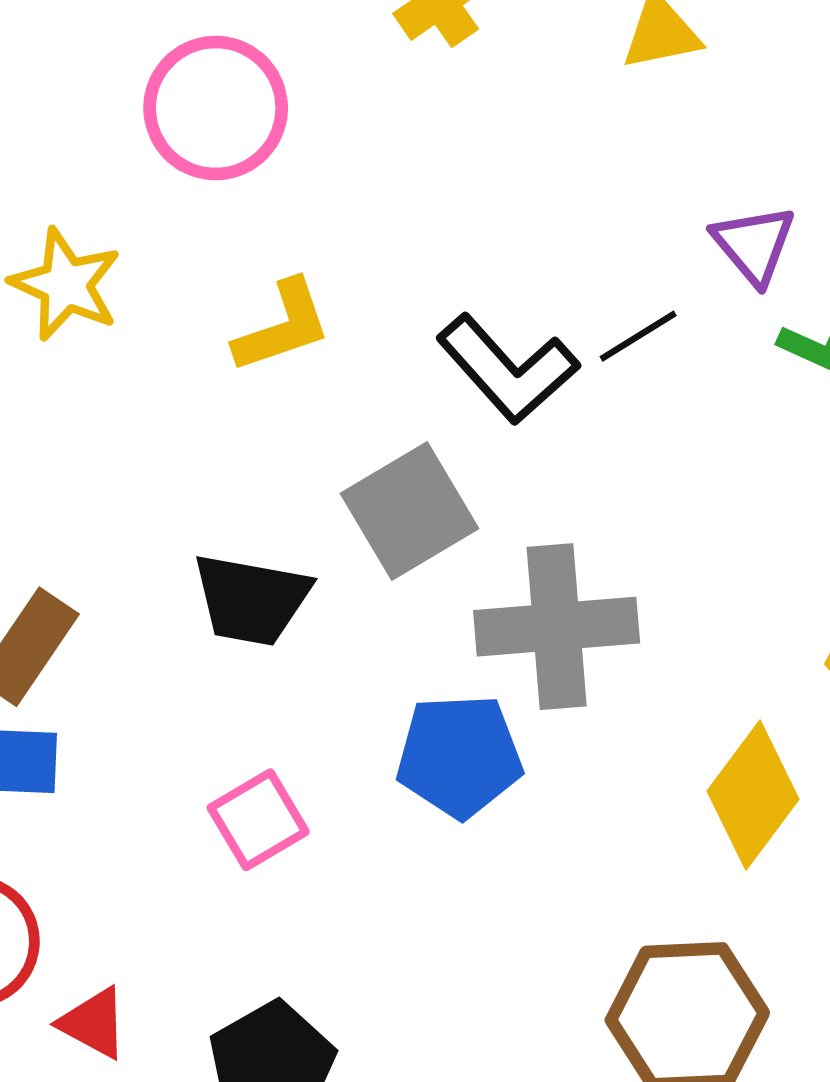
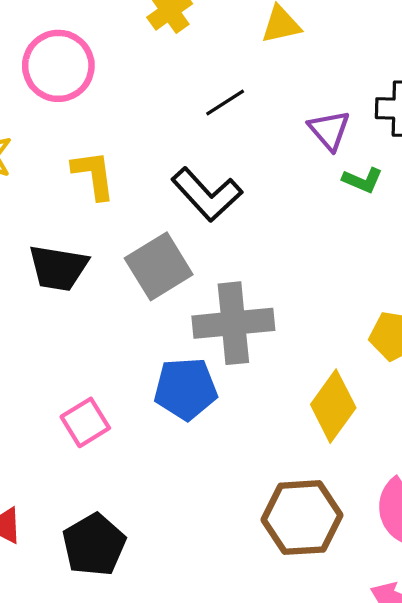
yellow L-shape: (282, 326) -> (94, 175), turned -78
black line: (638, 336) -> (225, 103), moved
black trapezoid: (251, 599) -> (58, 268), moved

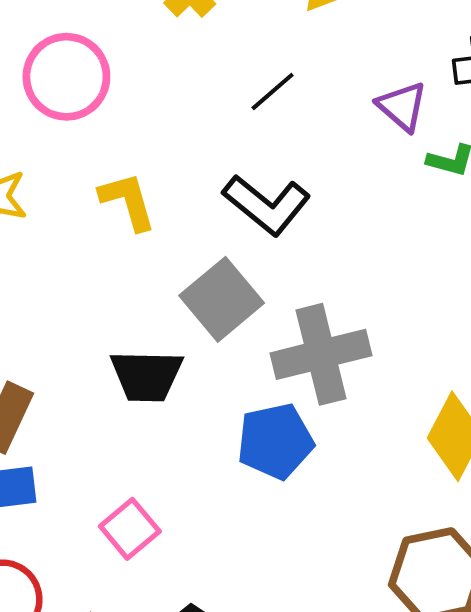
black trapezoid: (58, 268) -> (147, 376), moved
pink square: (85, 422) -> (130, 529), moved

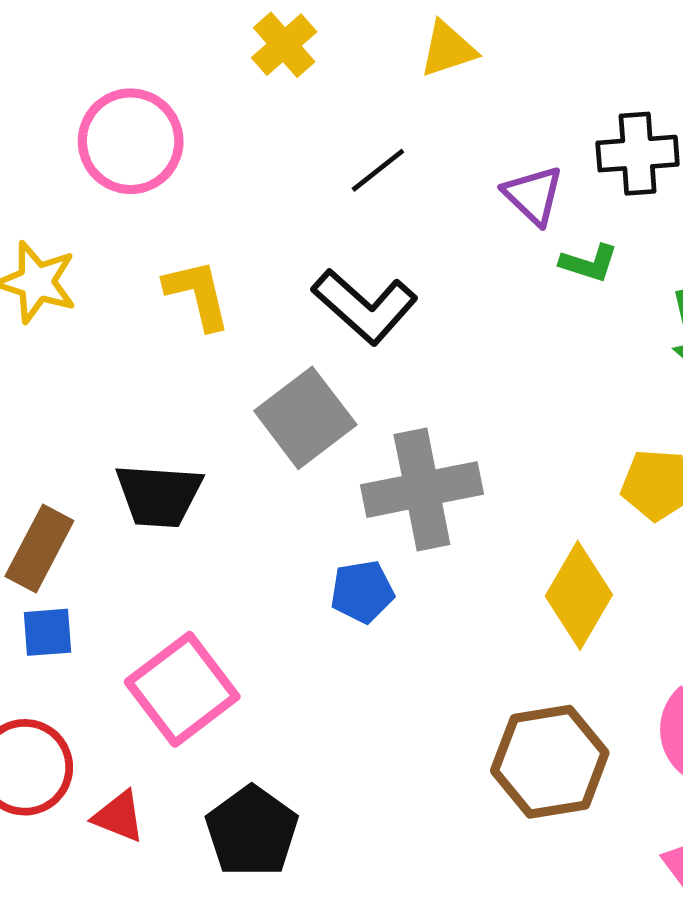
black trapezoid: (147, 376) -> (159, 495), moved
blue pentagon: (275, 441) -> (362, 592), size x0.7
pink square: (130, 529) -> (182, 689), size x1.5

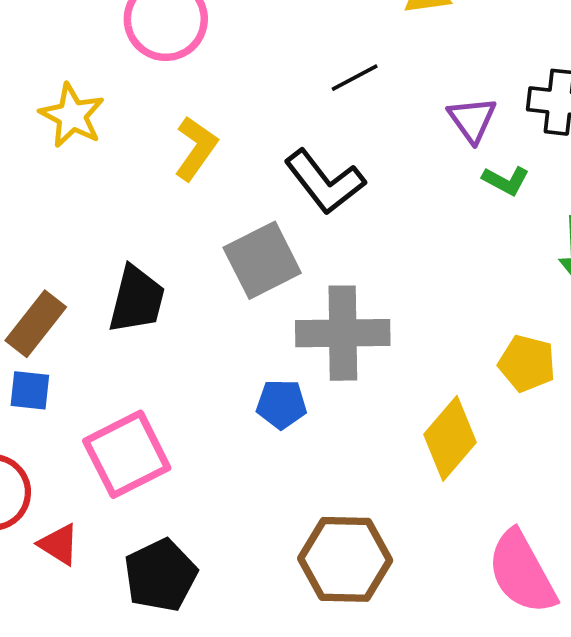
yellow L-shape: (198, 294) -> (196, 148), turned 38
black trapezoid: (159, 495) -> (137, 300), turned -90
brown hexagon: (550, 762) -> (345, 559), moved

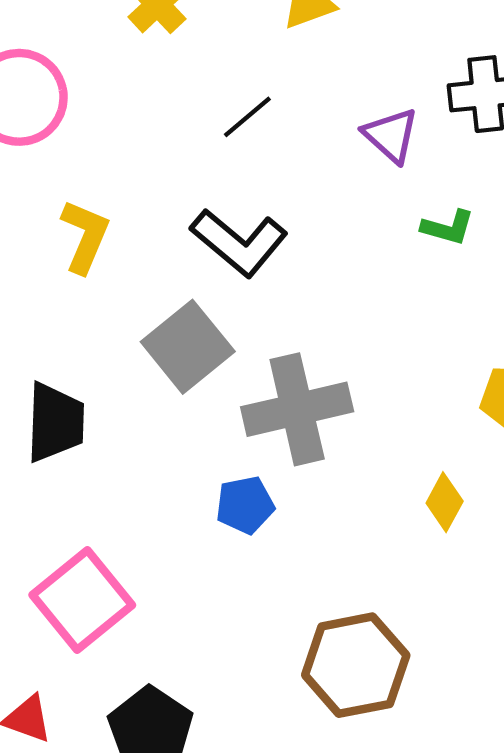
green L-shape: (506, 181) -> (448, 228), moved
yellow diamond: (450, 438) -> (445, 502), size x0.6

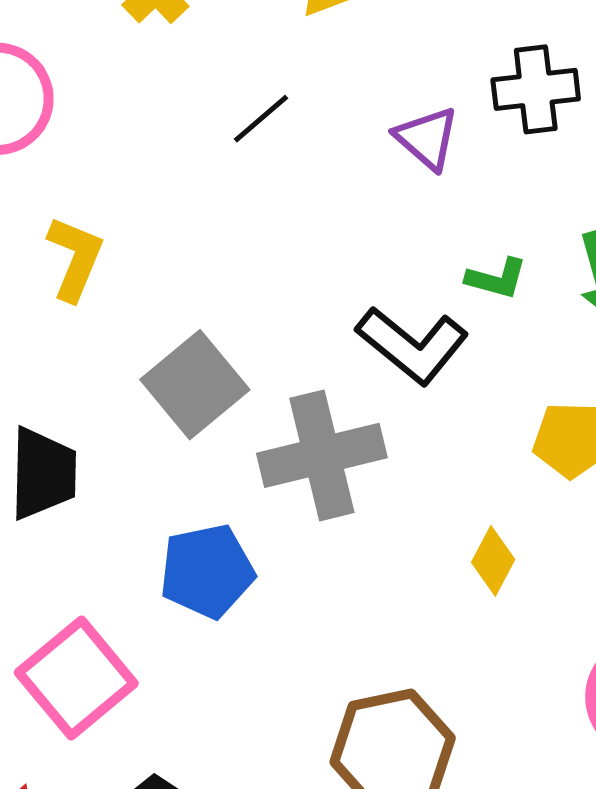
green L-shape: (448, 228) -> (496, 278), moved
black L-shape: (239, 242) -> (412, 345), moved
blue pentagon: (245, 505) -> (207, 571), moved, size x1.4

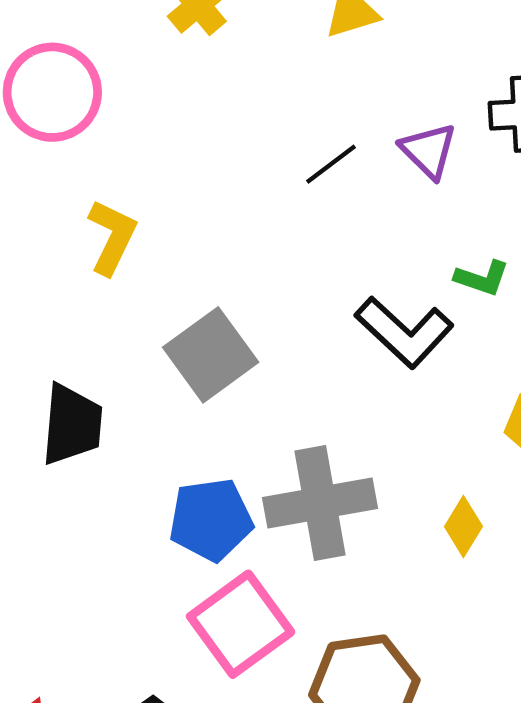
black line: (261, 119) -> (331, 164), moved
gray cross: (322, 455) -> (320, 503), moved
pink square: (76, 678) -> (241, 624), moved

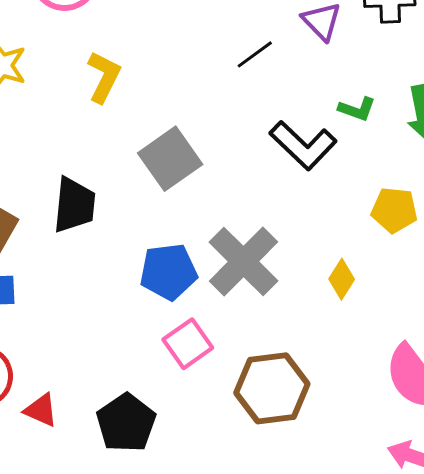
black line: (331, 164) -> (255, 54), moved
gray cross: (320, 503) -> (244, 261), turned -36
pink square: (241, 624) -> (188, 344), size x0.7

